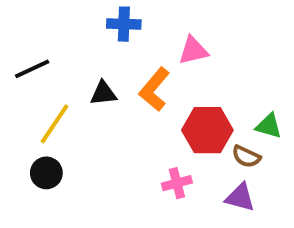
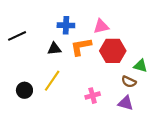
blue cross: (124, 24) -> (66, 25), moved
orange L-shape: (154, 89) -> (81, 47), turned 40
yellow line: (54, 124) -> (52, 81), moved
red hexagon: (207, 130) -> (113, 51), moved

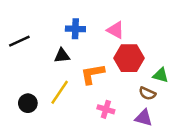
pink triangle: (101, 26) -> (116, 30), turned 42
orange L-shape: (81, 47) -> (92, 74), moved
pink cross: (93, 96) -> (106, 109), turned 32

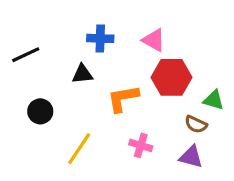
yellow line: (60, 92) -> (79, 149), moved
black circle: (28, 103) -> (40, 111), moved

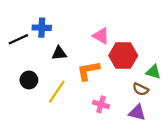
blue cross: (100, 38) -> (42, 28), moved
pink triangle: (154, 40) -> (101, 36), moved
yellow line: (79, 149) -> (57, 92), moved

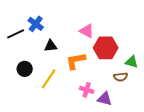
blue cross: (42, 28) -> (36, 24), turned 35
brown semicircle: (141, 89) -> (121, 77), turned -32
purple triangle: (137, 113) -> (105, 99), moved

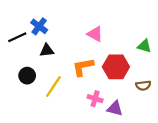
black triangle: (51, 46) -> (47, 50), moved
red hexagon: (106, 48) -> (116, 67), moved
green triangle: (132, 62) -> (144, 46), moved
brown semicircle: (121, 77) -> (143, 85), moved

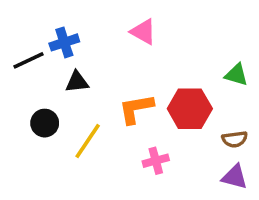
blue cross: (39, 26) -> (64, 42), turned 35
pink triangle: (95, 34) -> (143, 32), moved
pink cross: (95, 99) -> (156, 161), turned -32
purple triangle: (115, 108) -> (235, 177), moved

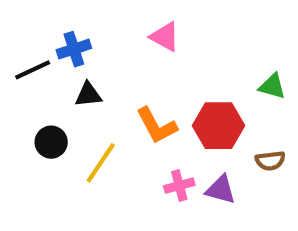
orange L-shape: (136, 109) -> (157, 126), turned -108
purple triangle: (235, 177) -> (221, 190), moved

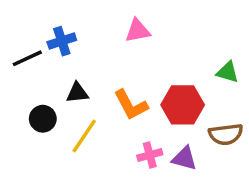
pink triangle: (165, 37) -> (138, 31), turned -40
black triangle: (88, 95) -> (77, 93), moved
brown semicircle: (270, 161) -> (226, 134), size x1.4

